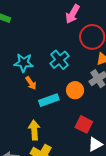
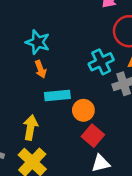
cyan cross: (60, 60) -> (101, 62), moved
orange circle: (75, 90) -> (83, 110), moved

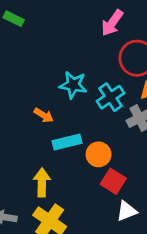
cyan star: (38, 42) -> (73, 85), moved
orange arrow: (41, 69) -> (44, 115), turned -30

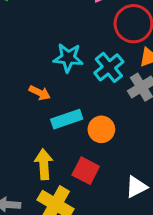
red square: (113, 181) -> (86, 171), moved

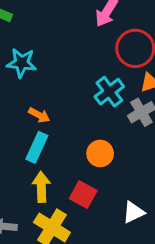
cyan star: (68, 58) -> (22, 63), moved
cyan rectangle: (67, 119) -> (37, 147), moved, turned -48

